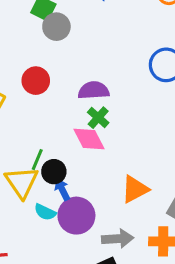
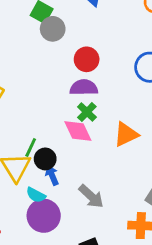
red circle: (36, 81) -> (87, 59), moved
orange triangle: (135, 189) -> (126, 134), moved
purple circle: (76, 216) -> (44, 216), moved
gray arrow: (118, 239) -> (91, 196), moved, turned 44

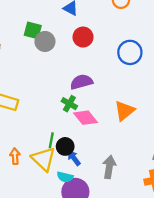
red circle: (87, 59) -> (83, 37), moved
green cross: (87, 112) -> (69, 104), moved
gray arrow: (91, 196) -> (109, 167), turned -110

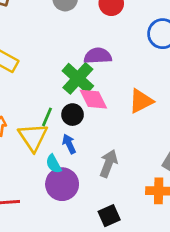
green cross: (69, 104) -> (78, 78), size x1.6
black circle: (65, 146) -> (73, 115), moved
cyan semicircle: (65, 177) -> (54, 164), turned 35

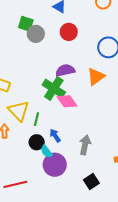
orange triangle: (141, 101) -> (96, 77), moved
black circle: (73, 115) -> (37, 142), moved
yellow triangle: (33, 137) -> (19, 111), moved

